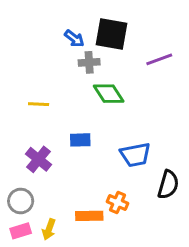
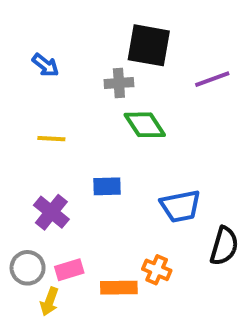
blue arrow: (74, 39) -> (45, 65), moved
yellow arrow: (49, 229) -> (49, 302), moved
pink rectangle: (21, 231) -> (69, 270), moved

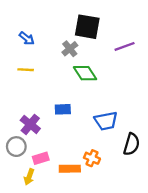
gray cross: (119, 83) -> (70, 49), turned -35
yellow line: (51, 139) -> (26, 70), moved
gray circle: (28, 268) -> (16, 147), moved

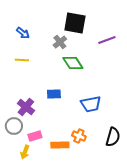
black semicircle: (132, 144) -> (113, 137), moved

